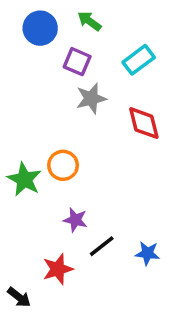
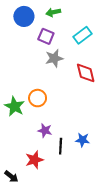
green arrow: (89, 21) -> (53, 12), turned -48
black line: (102, 246) -> (61, 146), turned -49
blue star: (147, 253) -> (83, 140), moved

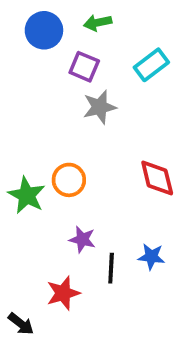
red diamond: (86, 73) -> (157, 178), moved

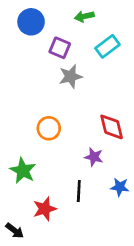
green arrow: (98, 23) -> (84, 16), moved
green star: (27, 195) -> (23, 171), moved
purple star: (82, 239) -> (94, 157), moved
blue star: (151, 257) -> (120, 187), moved

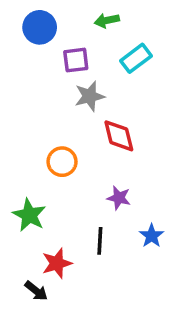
purple square: (60, 48) -> (76, 60), turned -30
red diamond: (112, 127) -> (119, 136), moved
blue star: (120, 187) -> (152, 236), turned 30
black arrow: (15, 231) -> (36, 291), moved

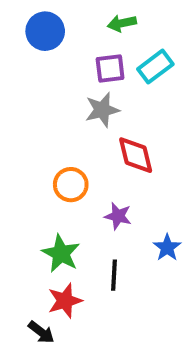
purple square: (76, 60) -> (110, 69), moved
purple star: (119, 198) -> (118, 216), moved
green star: (29, 215) -> (61, 253), moved
blue star: (152, 236) -> (167, 248), moved

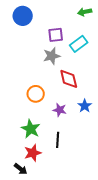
green arrow: (122, 23) -> (85, 12), moved
cyan rectangle: (155, 67) -> (79, 44), moved
blue star: (167, 248) -> (85, 106), moved

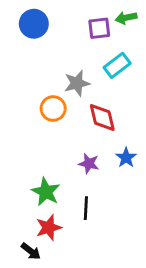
purple square: (56, 35) -> (99, 28), moved
orange circle: (36, 94) -> (53, 109), moved

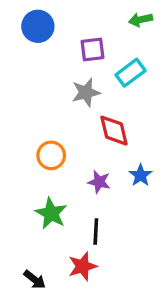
purple square: (99, 28) -> (93, 49), moved
orange circle: (53, 109) -> (51, 155), moved
red star: (49, 228) -> (83, 266), moved

